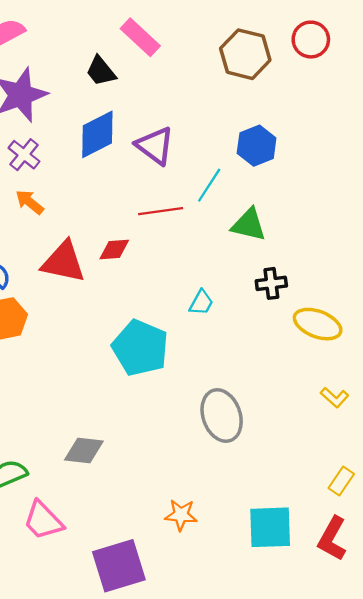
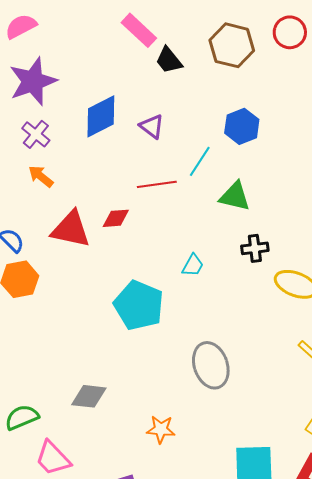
black trapezoid: (101, 71) -> (169, 60), moved
purple triangle: (155, 146) -> (152, 126), size x0.7
orange star: (181, 515) -> (161, 429), moved

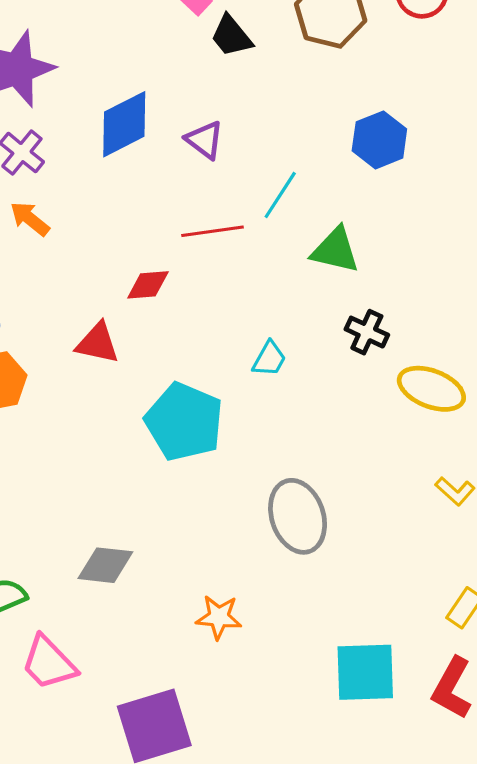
blue hexagon: (242, 126) -> (379, 140), moved
red triangle: (71, 229) -> (98, 343), moved, size x0.7
black cross: (255, 248) -> (367, 332), turned 32

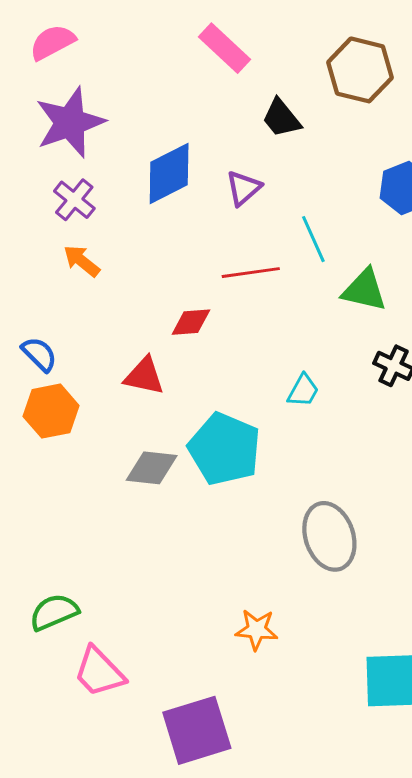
black trapezoid: (231, 36) -> (281, 118), moved
purple triangle: (205, 140) -> (243, 188), turned 42
cyan line: (280, 195) -> (313, 239), turned -57
gray diamond: (105, 565) -> (152, 468), moved

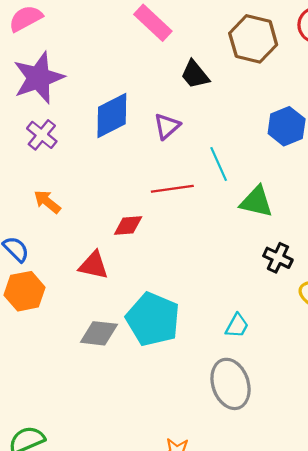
orange arrow: (82, 261) -> (47, 202), moved
cyan trapezoid: (303, 391) -> (237, 326), moved

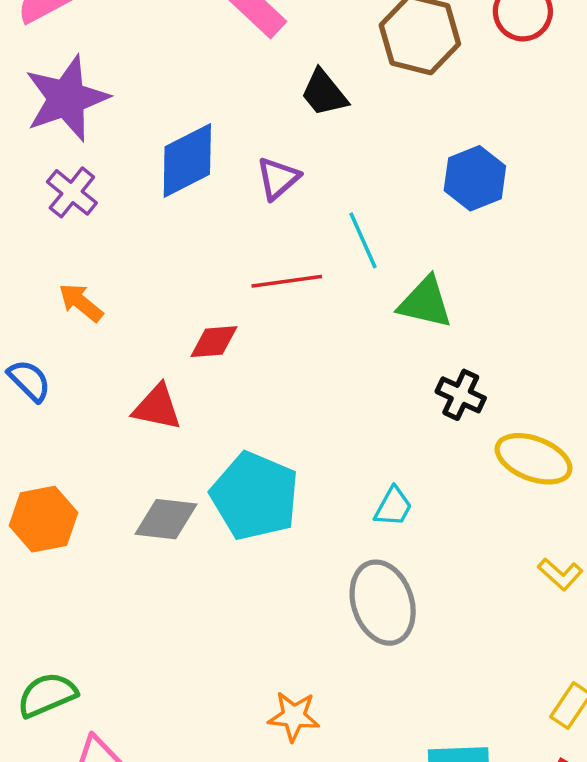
orange hexagon: (25, 291) -> (43, 519), moved

